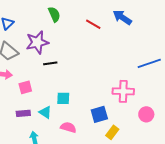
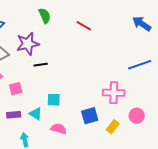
blue arrow: (122, 17) -> (142, 24), moved
yellow rectangle: (112, 132) -> (113, 127), moved

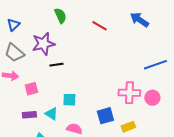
blue arrow: (142, 24) -> (139, 20), moved
pink circle: (137, 116) -> (152, 98), moved
yellow rectangle: (113, 127) -> (128, 127), turned 32

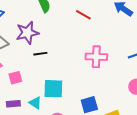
pink cross: (129, 93) -> (96, 57), moved
cyan square: (69, 100) -> (53, 89), size x1.5

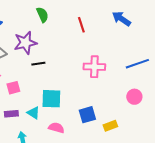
red line: (83, 15) -> (81, 25), turned 42

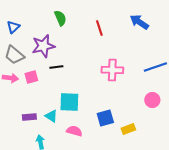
pink square: (13, 88) -> (31, 77), moved

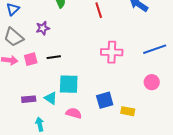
purple star: (43, 46) -> (43, 28), size x0.6
black line: (56, 67) -> (54, 57), moved
yellow rectangle: (128, 129) -> (128, 111), turned 32

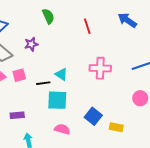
black line: (54, 57) -> (43, 83), moved
cyan triangle: (51, 98) -> (61, 74), moved
blue square: (105, 100) -> (93, 116), turned -36

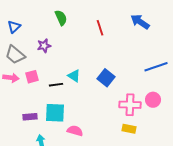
pink cross: (100, 68) -> (130, 105), moved
cyan square: (57, 100) -> (55, 113), moved
blue square: (93, 116) -> (106, 78), moved

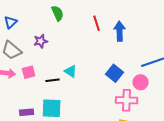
blue arrow: (140, 22) -> (120, 31), moved, turned 54
blue square: (106, 78) -> (115, 73), moved
pink circle: (153, 100) -> (141, 82), moved

